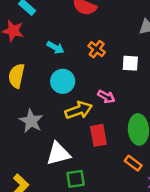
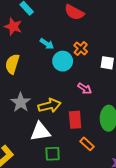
cyan circle: (63, 81) -> (63, 61), moved
yellow arrow: (79, 110) -> (49, 106), moved
orange rectangle: (133, 163) -> (87, 144), moved

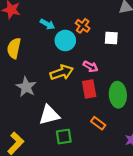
yellow arrow: (49, 106) -> (62, 72), moved
red rectangle: (75, 120) -> (89, 89), moved

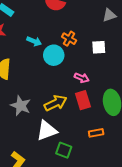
yellow arrow: (62, 72) -> (56, 103), moved
orange rectangle: (98, 123) -> (96, 133), turned -40
green square: (64, 137) -> (64, 150), turned 35

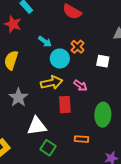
red rectangle: (83, 100) -> (65, 105), moved
yellow arrow: (56, 103) -> (52, 83), moved

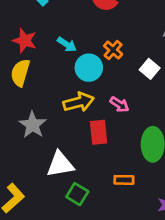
red star: (13, 24) -> (25, 41), moved
white square: (103, 61) -> (150, 69), turned 32

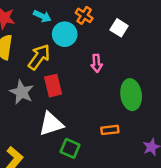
yellow arrow: (79, 102) -> (39, 57), moved, turned -32
pink arrow: (119, 104) -> (97, 63), turned 60
red rectangle: (99, 132) -> (53, 86), moved

